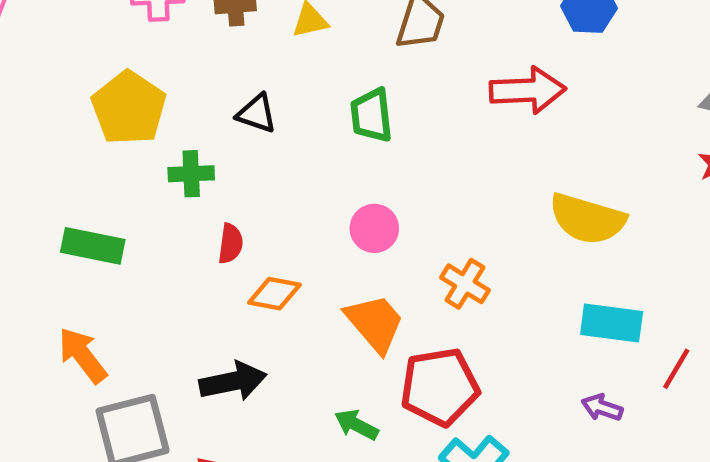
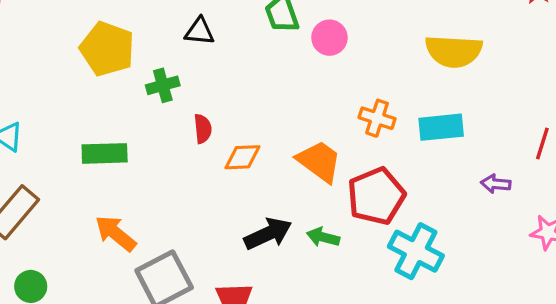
pink circle: (374, 228) -> (329, 38), moved
cyan rectangle: (612, 323) -> (441, 127), moved
black arrow: (233, 381) -> (268, 234), moved

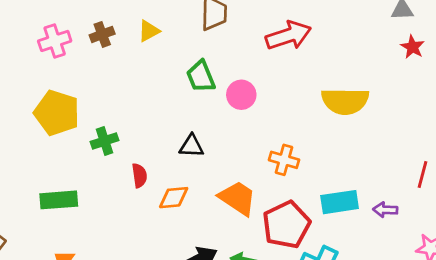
black triangle: (200, 31) -> (191, 146), moved
cyan rectangle: (441, 127) -> (340, 202), moved

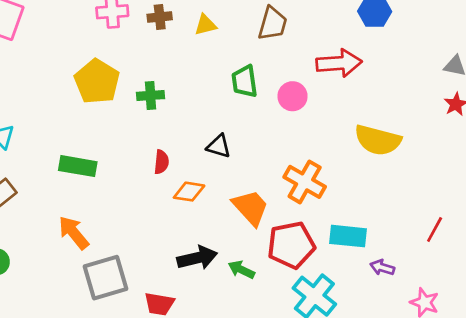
pink circle: (241, 95) -> (293, 96), moved
green cross: (105, 141) -> (150, 95), moved
orange cross: (284, 160) -> (305, 182), size x1.4
purple arrow: (385, 210) -> (382, 268), moved

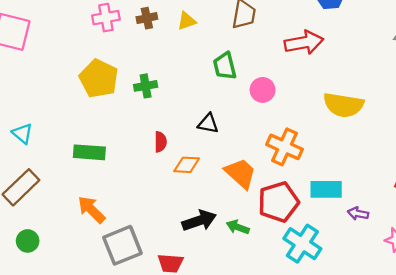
pink circle: (293, 96) -> (263, 90), moved

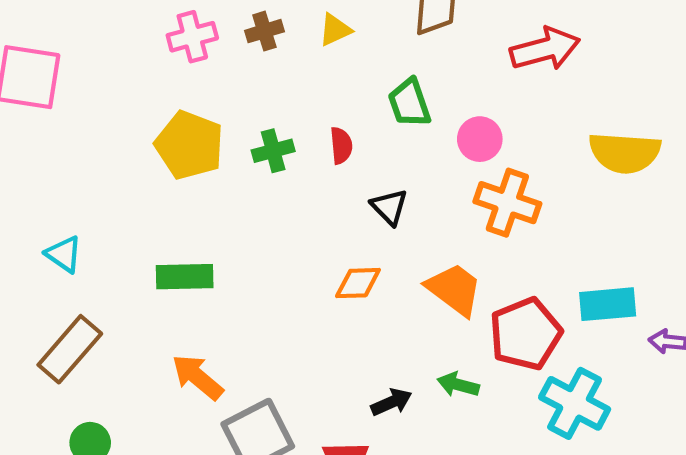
black triangle: (208, 124) -> (389, 207), turned 40
red semicircle: (160, 142) -> (341, 146), moved
orange cross: (284, 147) -> (507, 203), moved
black arrow: (199, 221) -> (391, 402), moved, size x0.7

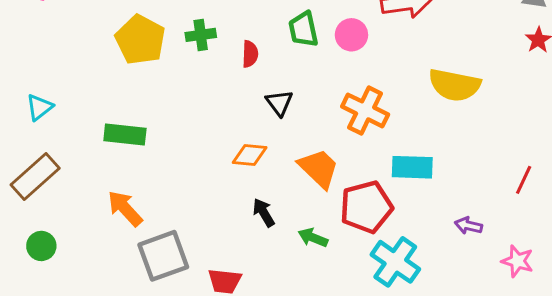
pink circle: (480, 139) -> (351, 35), moved
green cross: (273, 151) -> (201, 35), moved
cyan triangle: (64, 254) -> (39, 107), turned 40
cyan rectangle: (608, 304) -> (412, 167), moved
black arrow: (391, 402) -> (264, 213), moved, turned -104

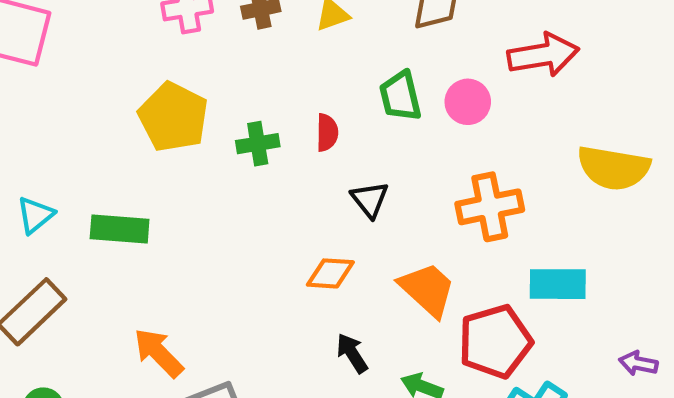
green cross: (201, 35) -> (258, 144), moved
orange cross: (365, 110) -> (490, 207), turned -36
green rectangle: (125, 134) -> (120, 229), moved

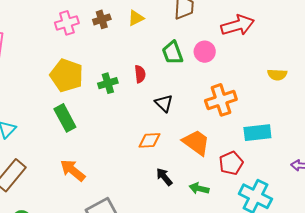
yellow semicircle: (614, 168) -> (277, 75), size x0.6
green rectangle: (120, 229) -> (65, 118), moved, turned 64
red pentagon: (495, 341) -> (231, 163), size x0.7
orange arrow: (159, 353) -> (73, 170), moved

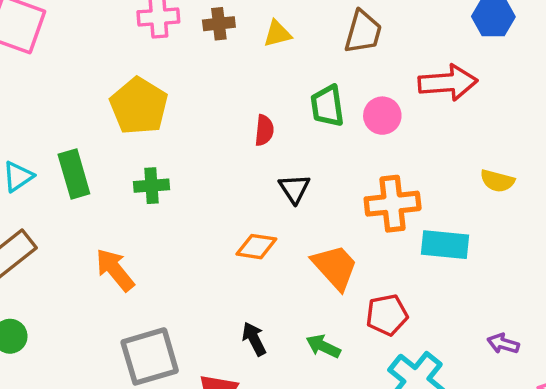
green cross: (108, 83) -> (151, 186), moved
green rectangle: (65, 118) -> (74, 174), moved
cyan rectangle: (257, 133) -> (445, 245), moved
black arrow: (164, 177) -> (254, 339), moved

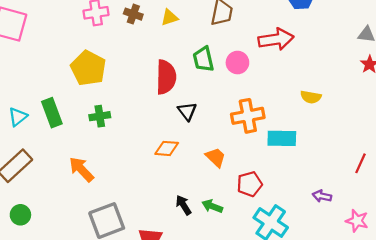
brown cross: (219, 24) -> (133, 14), turned 30
red semicircle: (264, 130) -> (166, 77), size x1.8
orange trapezoid: (335, 267) -> (216, 157), size x0.7
black arrow: (254, 339) -> (183, 205), moved

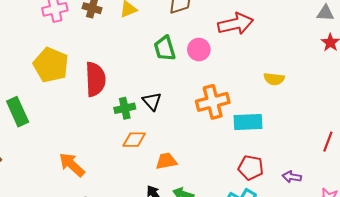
red semicircle: (166, 77) -> (95, 79), moved
green cross: (100, 116) -> (125, 108), moved
orange trapezoid: (216, 157) -> (166, 161), moved, turned -50
orange arrow: (81, 169) -> (72, 165), moved
red pentagon: (250, 184) -> (251, 168), moved, turned 30

